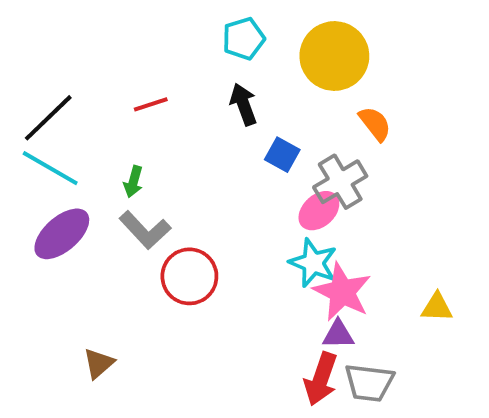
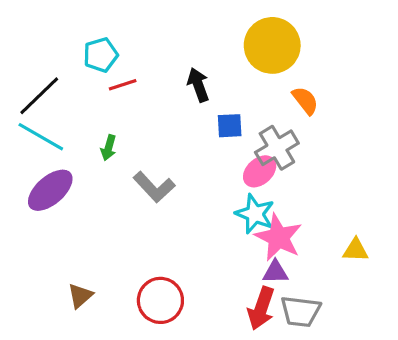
cyan pentagon: (244, 39) -> (101, 55), moved
blue square: (282, 155) -> (230, 126), turned -32
gray L-shape: (145, 230) -> (154, 187), moved
red circle: (189, 276) -> (160, 300), moved

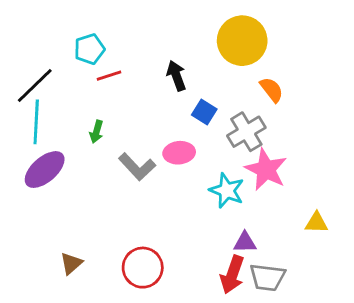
blue square: (230, 126) -> (204, 112), turned 35
cyan line: (41, 137) -> (36, 122), turned 63
pink ellipse: (260, 171) -> (179, 153), moved, turned 36
pink star: (278, 237) -> (266, 170), moved

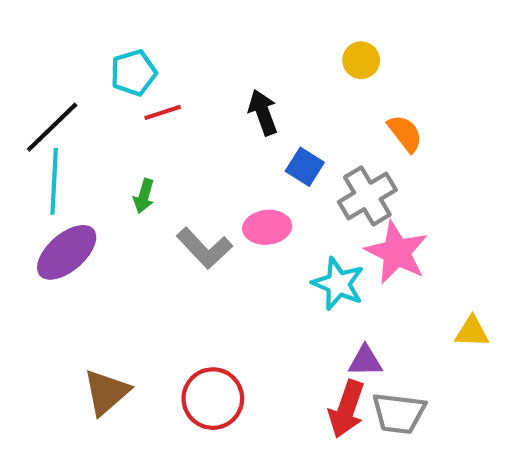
yellow circle: (242, 41) -> (361, 60), size x0.5
brown triangle: (71, 263) -> (106, 392), size x1.4

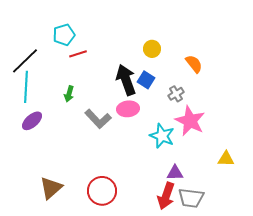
yellow circle: (361, 60) -> (152, 49), moved
black arrow: (263, 112) -> (126, 80), moved, size x1.4
gray cross: (367, 196) -> (176, 94), size x0.6
purple ellipse: (67, 252) -> (32, 121), size x0.7

